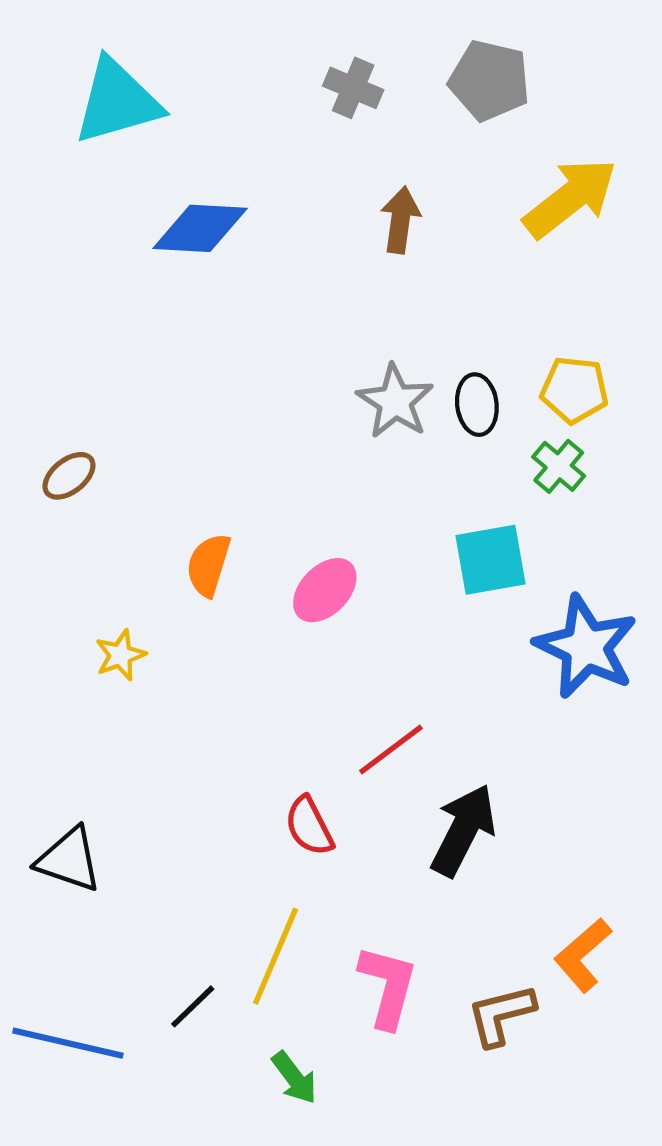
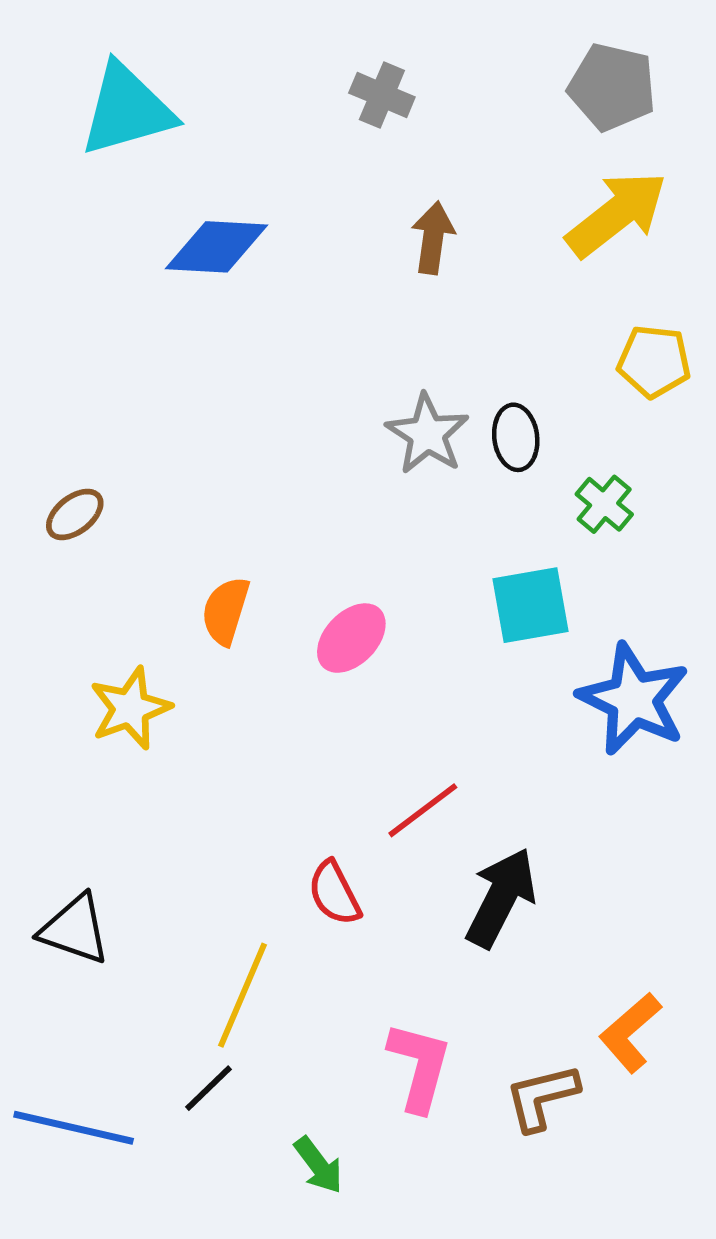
gray pentagon: (489, 81) -> (612, 87), moved
yellow pentagon: (574, 390) -> (654, 361), moved
yellow star: (120, 655) -> (130, 708), size x1.5
yellow line: (276, 956) -> (243, 995), moved

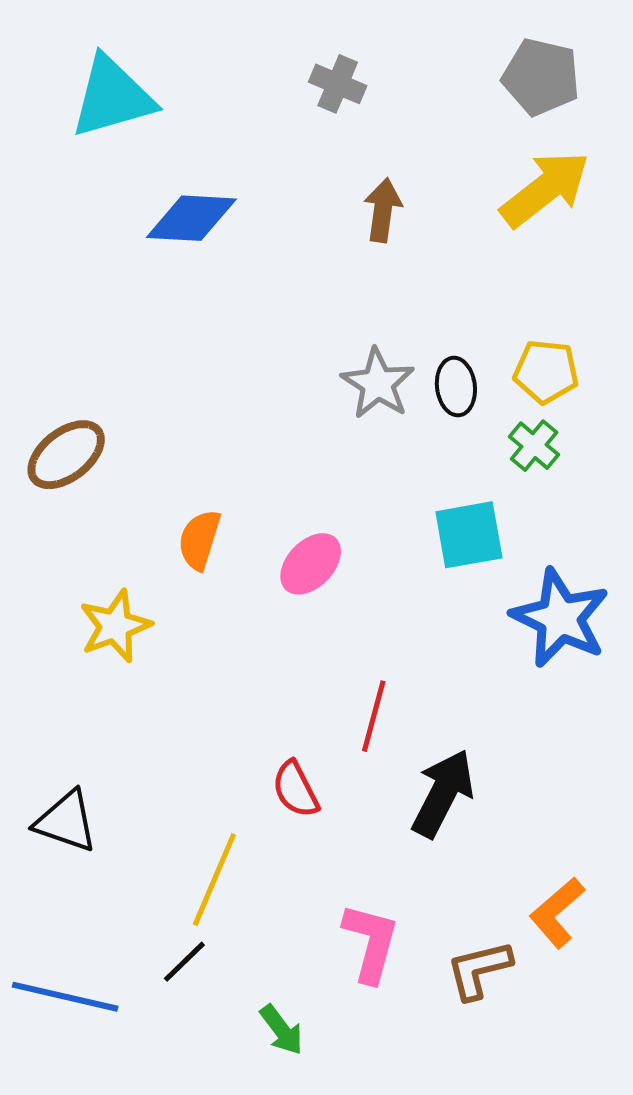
yellow pentagon: (654, 361) -> (546, 371), moved
brown ellipse: (75, 514) -> (66, 455), size x1.5
red line: (423, 810) -> (374, 716), turned -38

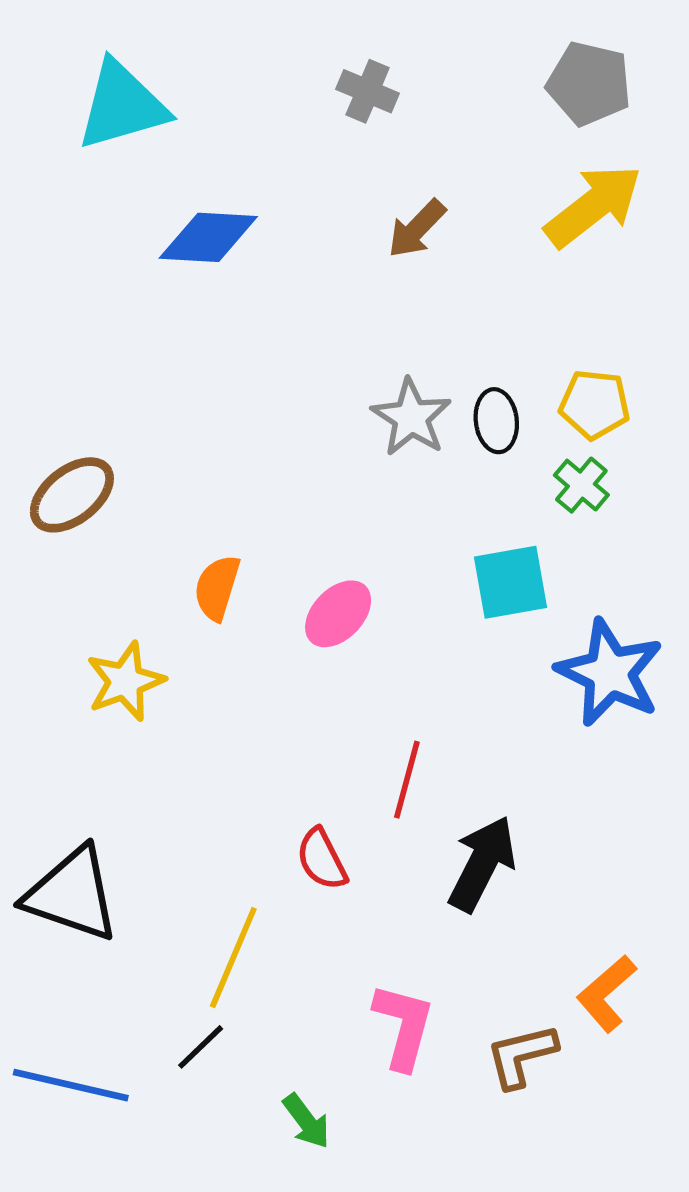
brown arrow: (383, 210) -> (417, 229), turned -144
black triangle: (66, 821) -> (72, 894), size x1.4

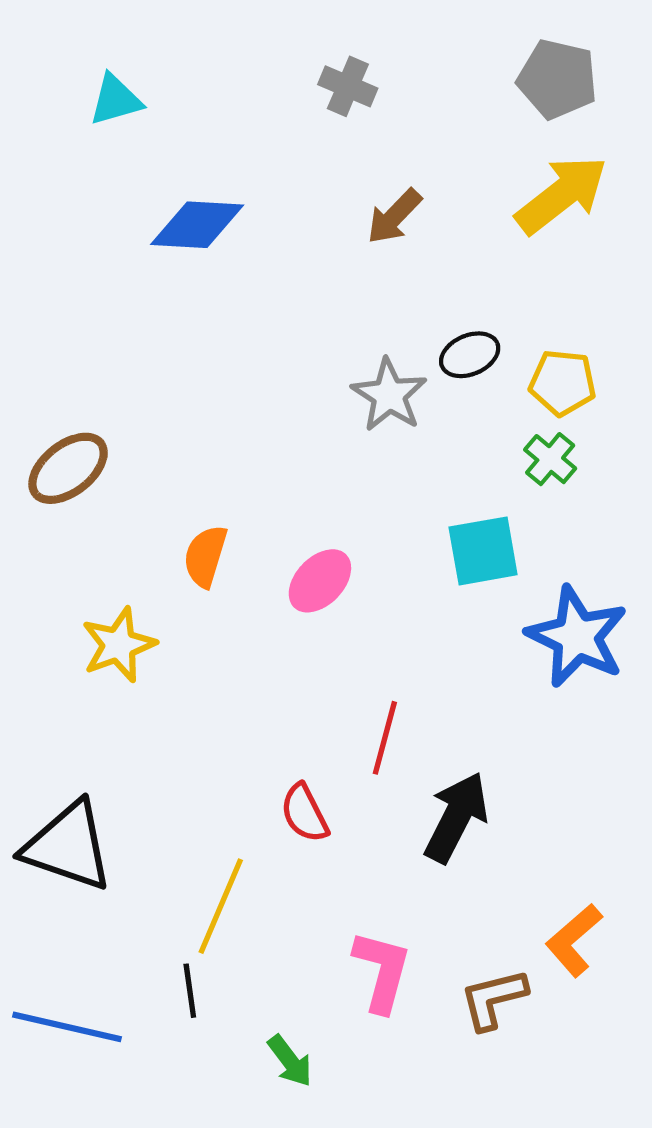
cyan triangle: (122, 105) -> (116, 100), size x0.6
black ellipse: (496, 421) -> (470, 355), moved, turned 74
black line: (201, 1047) -> (190, 991), turned -54

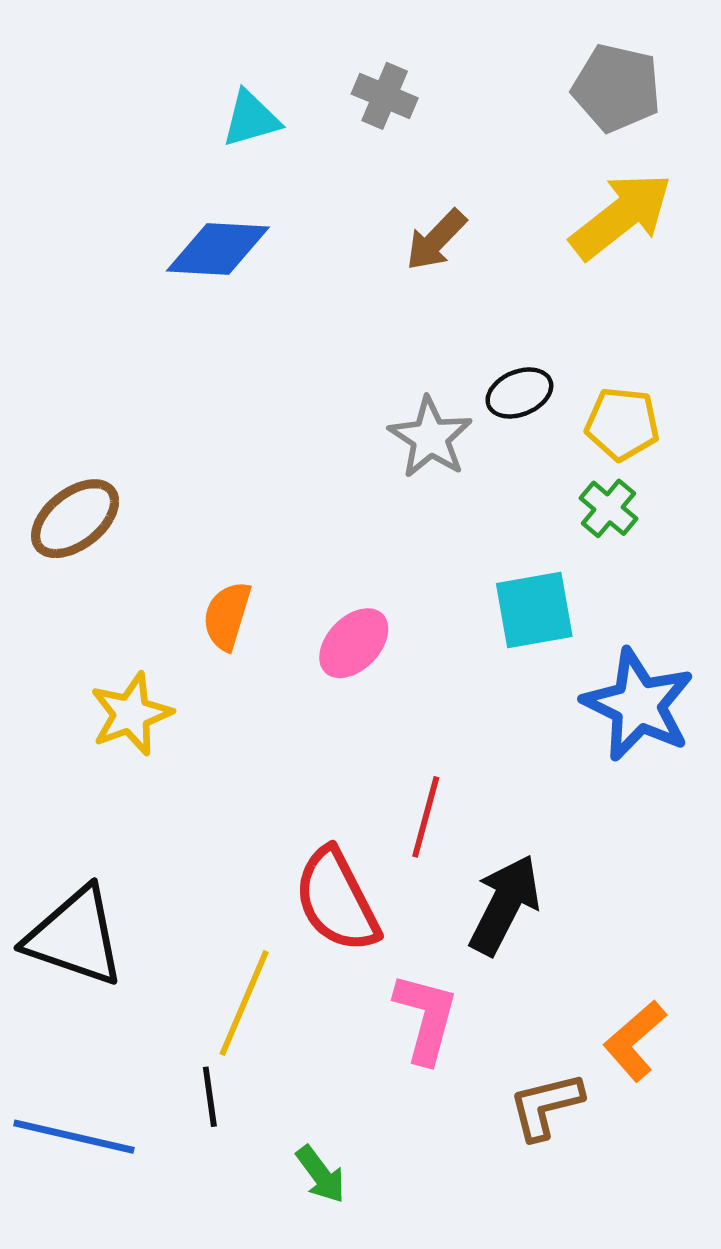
cyan triangle: (116, 100) -> (251, 119), moved
red semicircle: (304, 813) -> (337, 900), size x1.6
pink L-shape: (382, 971) -> (426, 1018), moved

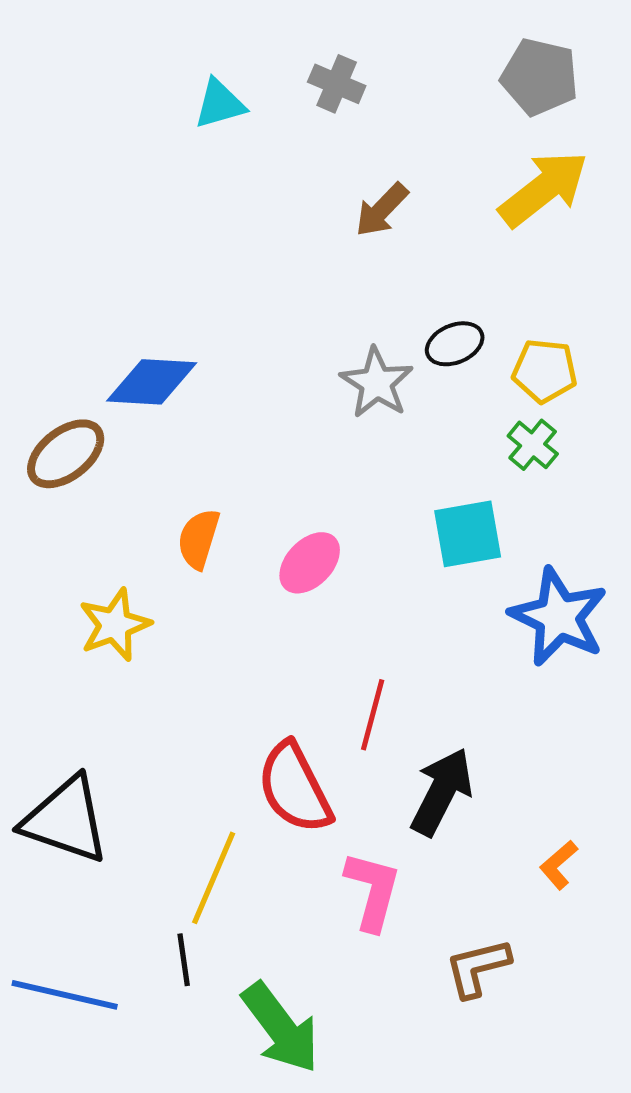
blue diamond: (218, 249) -> (152, 382), moved
orange L-shape: (635, 1041) -> (559, 865), moved, size x0.7
green arrow: (321, 1174) -> (281, 1028), size x1.8

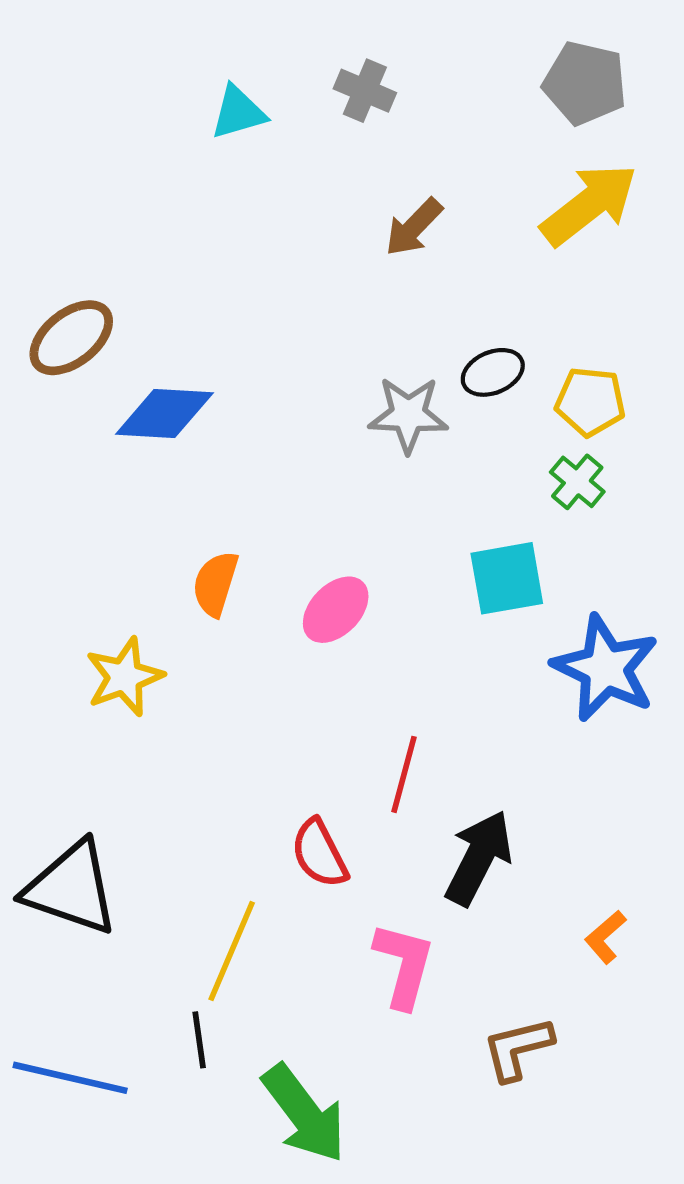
gray star: (377, 383) -> (408, 415), turned -30
brown ellipse: (66, 454) -> (71, 338), moved
red semicircle: (295, 788) -> (319, 854), size x0.7

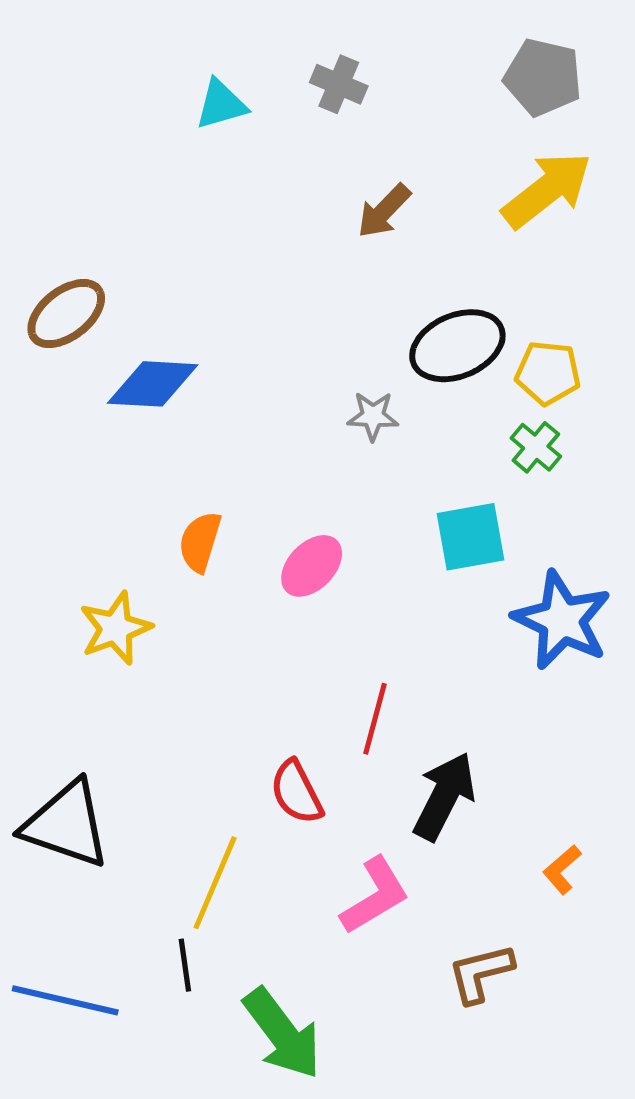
black ellipse: (493, 372) -> (457, 346), size x1.6
gray star: (408, 415) -> (373, 416), moved, size x0.7
pink L-shape: (404, 965) -> (375, 896), turned 44

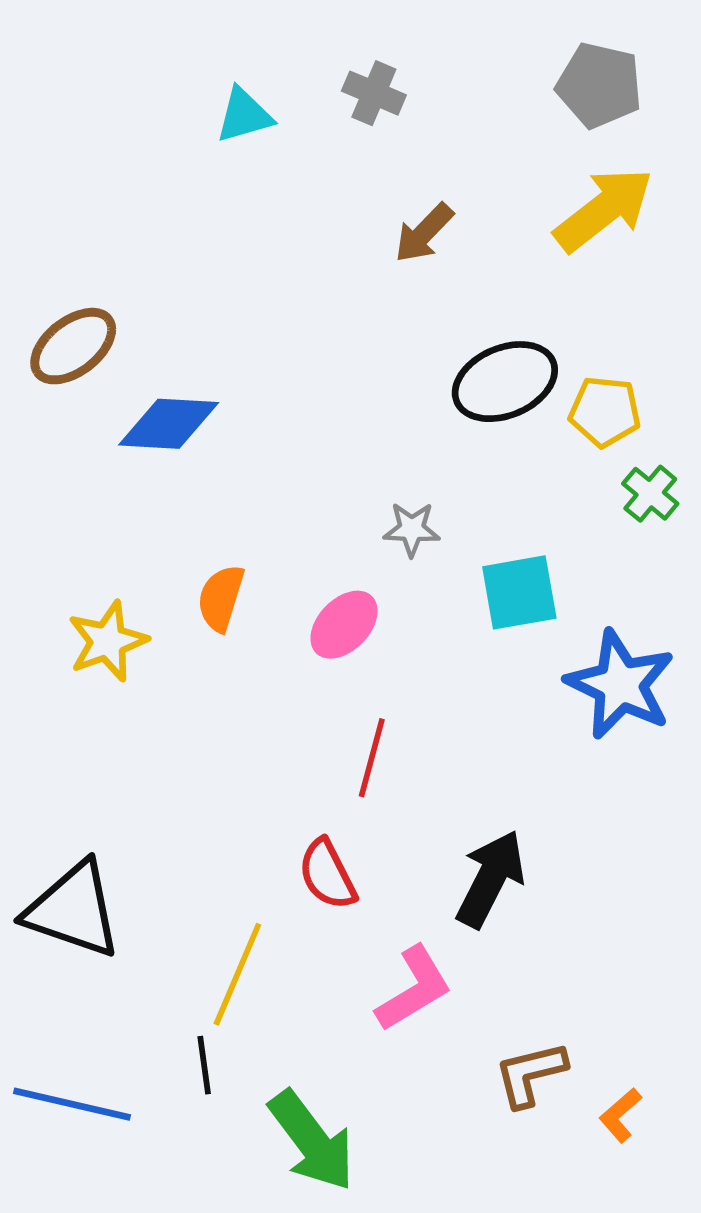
gray star: (373, 416) -> (412, 529), moved
green cross: (536, 447) -> (650, 494), moved
yellow star: (116, 628) -> (108, 641), moved
red line: (375, 719) -> (372, 758), moved
orange L-shape: (562, 870) -> (620, 1115), moved

